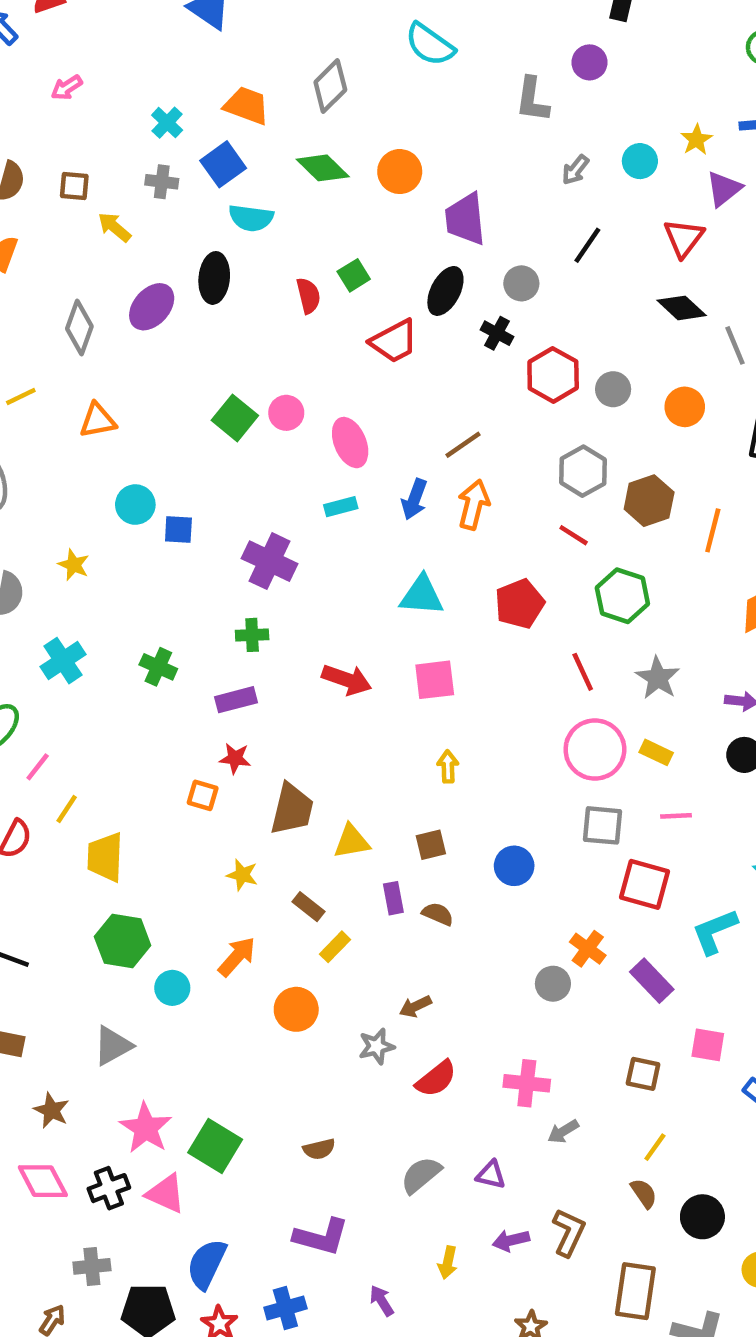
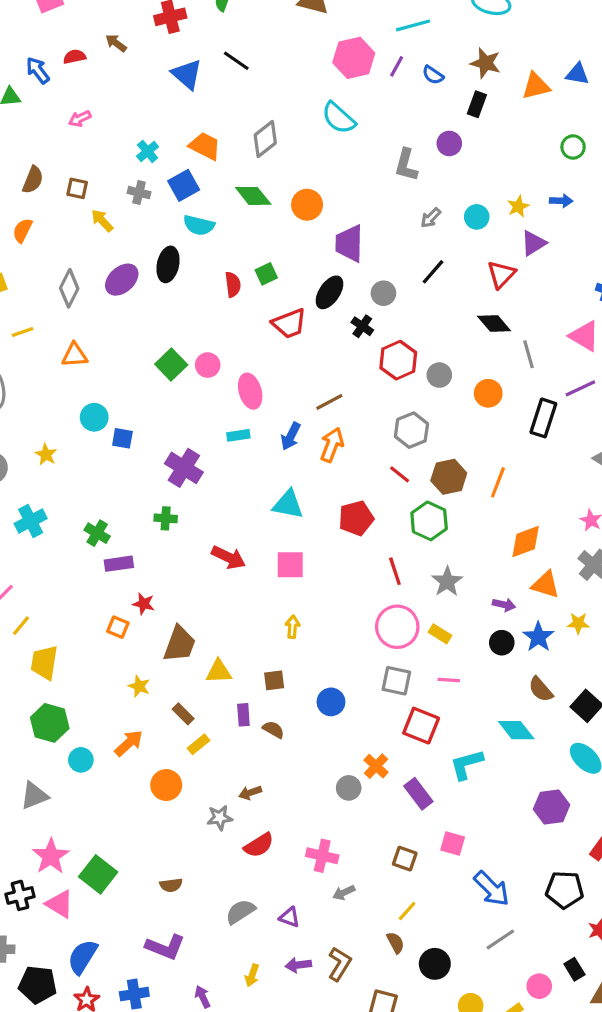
brown hexagon: (649, 501) -> (449, 477), moved
purple rectangle: (236, 700) -> (119, 564), moved

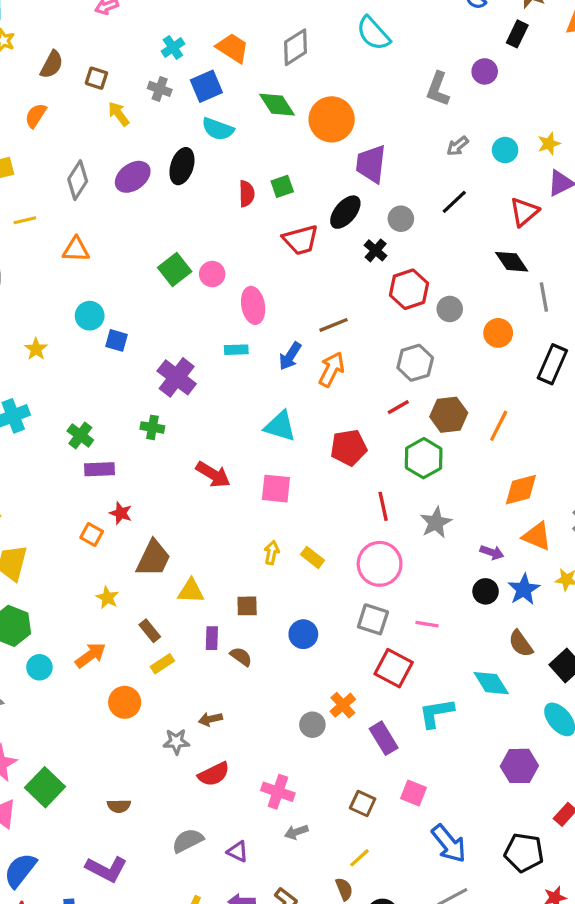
orange circle: (307, 205) -> (332, 119), size x1.4
red line: (400, 474) -> (398, 407), turned -75
yellow rectangle: (440, 634) -> (312, 557), moved

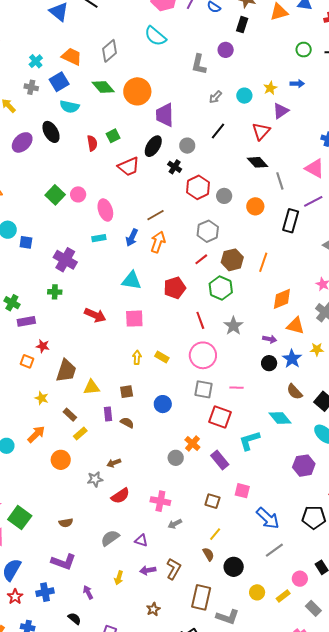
black ellipse: (182, 166) -> (51, 132), turned -40

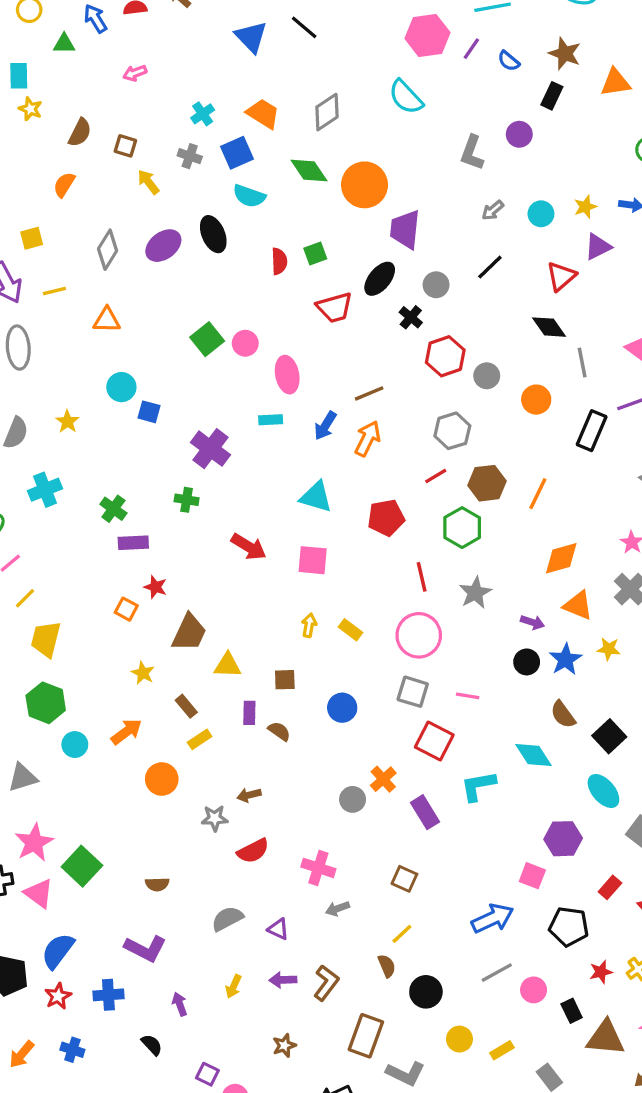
pink square: (242, 491) -> (532, 876), moved
blue arrow: (268, 518) -> (493, 918), turned -75
pink circle: (300, 579) -> (534, 990), moved

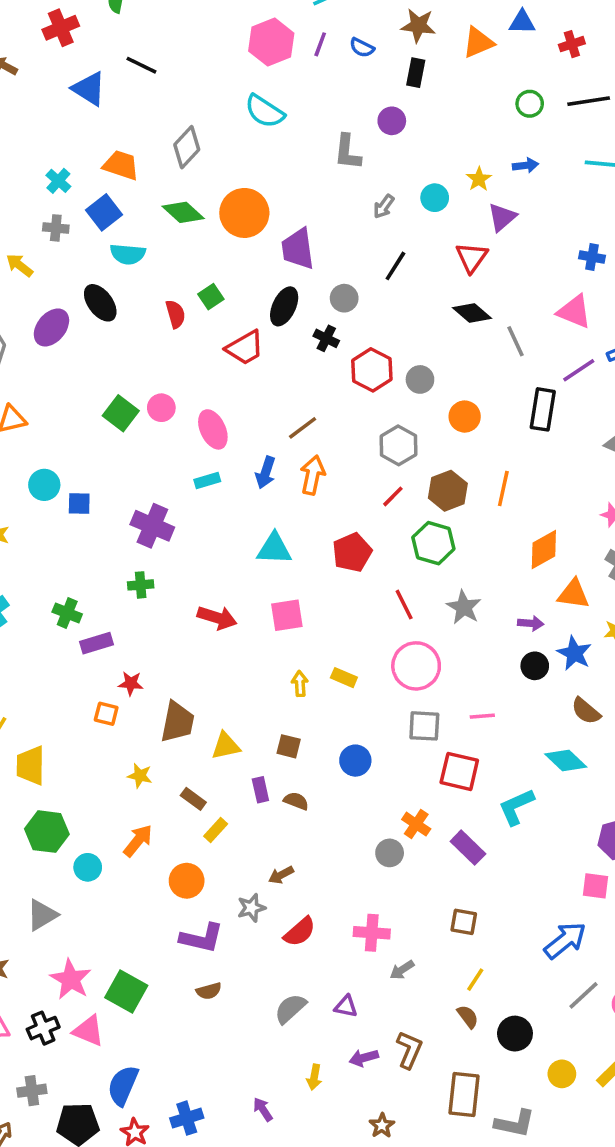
orange circle: (536, 400) -> (465, 417), moved
brown square: (285, 680) -> (289, 746), turned 30
purple L-shape: (145, 948) -> (202, 938), moved

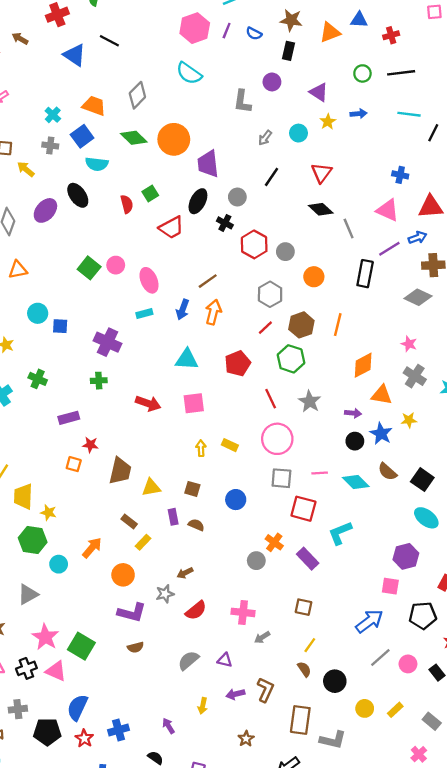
purple triangle: (502, 217) -> (319, 92), moved, turned -48
green cross: (67, 613) -> (38, 379), moved
cyan diamond: (566, 760) -> (356, 482), moved
yellow star: (140, 776) -> (48, 513), moved

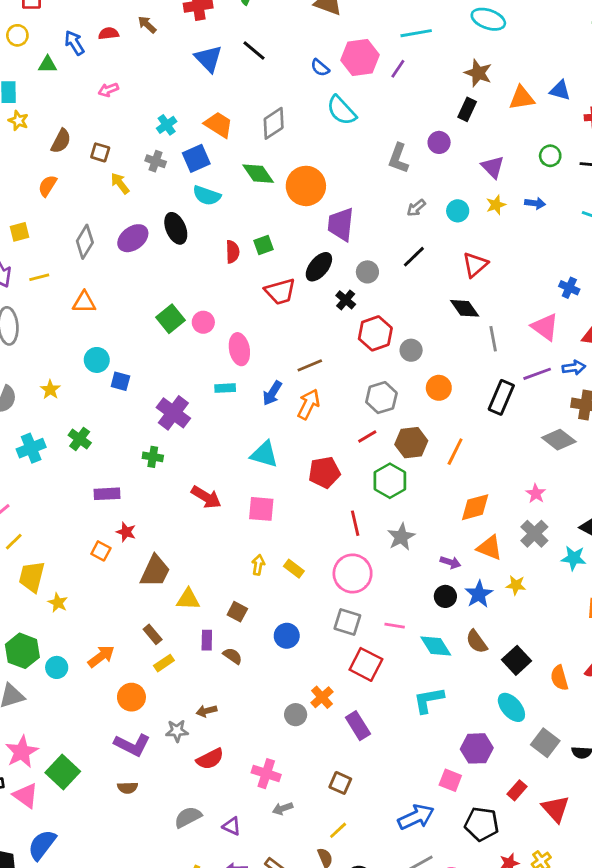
blue semicircle: (254, 34) -> (320, 68), moved
cyan L-shape: (340, 533) -> (429, 700), moved
green hexagon: (33, 540) -> (22, 651), moved

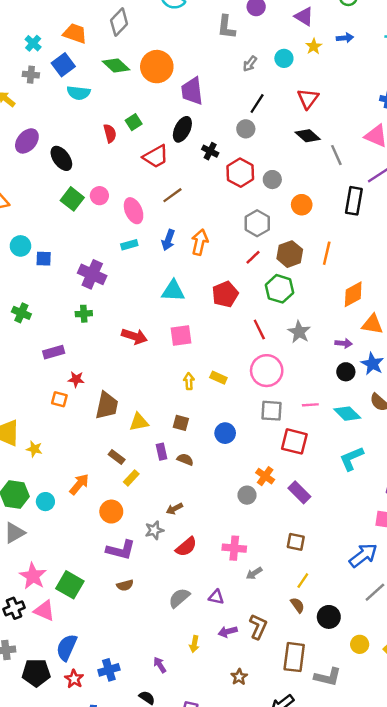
black ellipse: (176, 228) -> (61, 158), moved
gray circle: (367, 272) -> (246, 129), moved
brown line: (310, 365) -> (172, 195), moved

